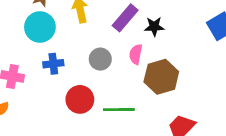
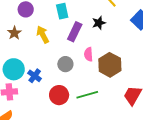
cyan circle: (40, 27) -> (14, 69), moved
black star: (154, 27) -> (99, 23), moved
blue cross: (53, 64) -> (35, 76), turned -32

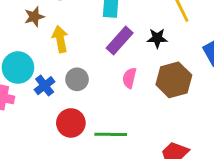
yellow arrow: (43, 35) -> (60, 39), moved
gray circle: (65, 64) -> (77, 79), moved
brown hexagon: (110, 65) -> (174, 80), moved

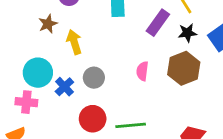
black star: (157, 38) -> (187, 33), moved
purple rectangle: (120, 41) -> (158, 23), moved

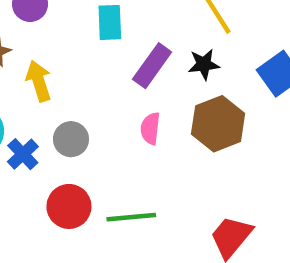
purple rectangle: (158, 23) -> (152, 66), moved
black star: (187, 33) -> (204, 64), moved

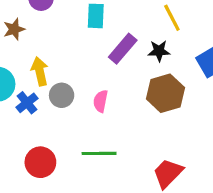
yellow arrow: (39, 81) -> (40, 71), moved
pink semicircle: (150, 128) -> (101, 101), moved
red circle: (69, 206) -> (40, 162), moved

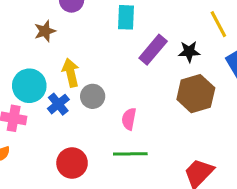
yellow line: (172, 18) -> (218, 24), moved
pink semicircle: (101, 101) -> (129, 119), moved

